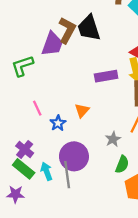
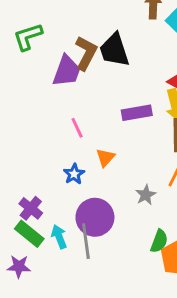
green L-shape: (22, 66) -> (28, 37), moved
pink line: (37, 108) -> (77, 128), moved
green semicircle: (122, 164) -> (159, 241), moved

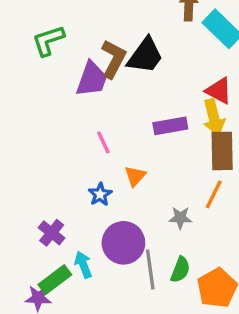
black trapezoid: (114, 50) -> (145, 56), turned -126
gray star: (146, 195) -> (180, 218), turned 30
green rectangle: (29, 234) -> (55, 280), moved, turned -76
gray line: (86, 241) -> (150, 270), moved
green semicircle: (159, 241) -> (180, 270), moved

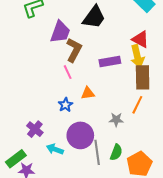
brown L-shape: (113, 59) -> (74, 50), moved
orange triangle: (135, 176) -> (88, 93), turned 40
cyan arrow: (83, 265) -> (55, 149), turned -49
green rectangle: (55, 280) -> (16, 159), moved

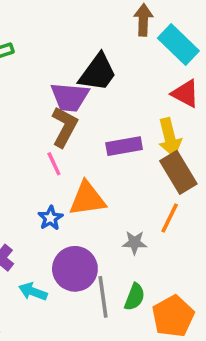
purple trapezoid: (60, 32) -> (70, 97), moved, turned 75
red triangle: (140, 39) -> (185, 94), moved
brown rectangle: (143, 77) -> (178, 172), turned -30
orange triangle: (88, 93) -> (87, 199), size x1.6

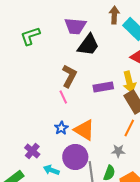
purple trapezoid: (70, 97) -> (75, 26), moved
orange triangle: (87, 199) -> (84, 130), moved, turned 40
gray star: (135, 243) -> (118, 151), moved

